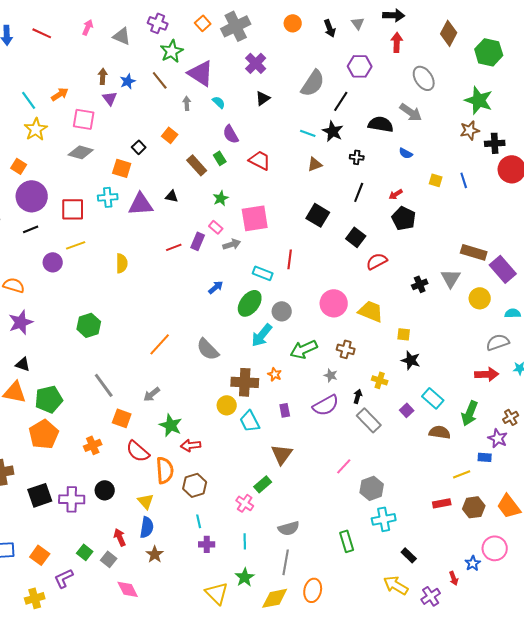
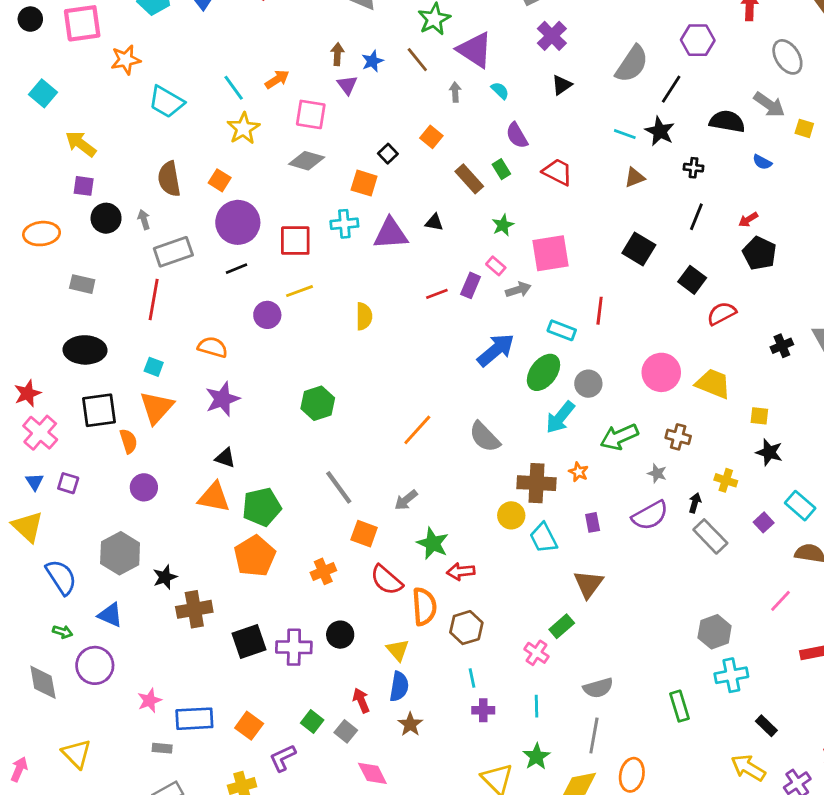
yellow square: (436, 180) -> (804, 128), moved
blue arrow: (216, 287) -> (496, 350), size x1.8
pink line: (344, 466) -> (780, 601), moved

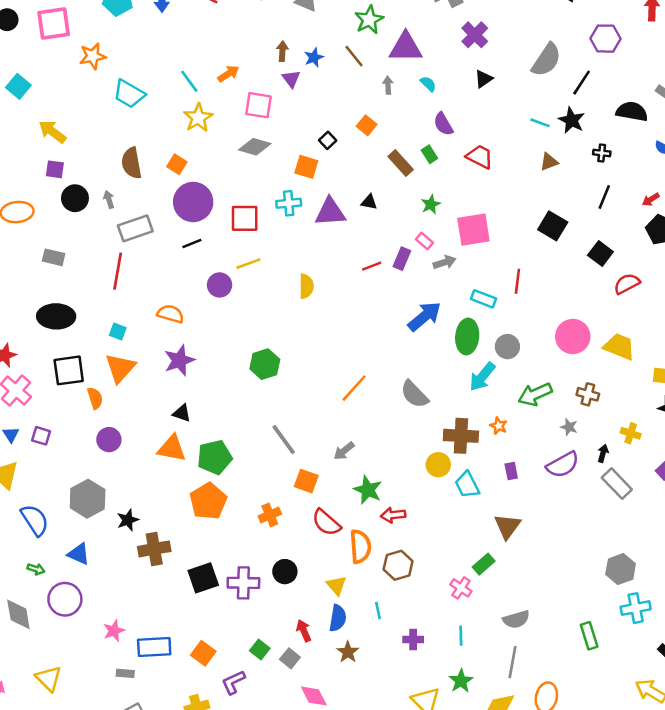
purple triangle: (475, 50) -> (406, 47), turned -33
green ellipse: (543, 372) -> (467, 336), turned -32
cyan line: (472, 678) -> (378, 611), moved

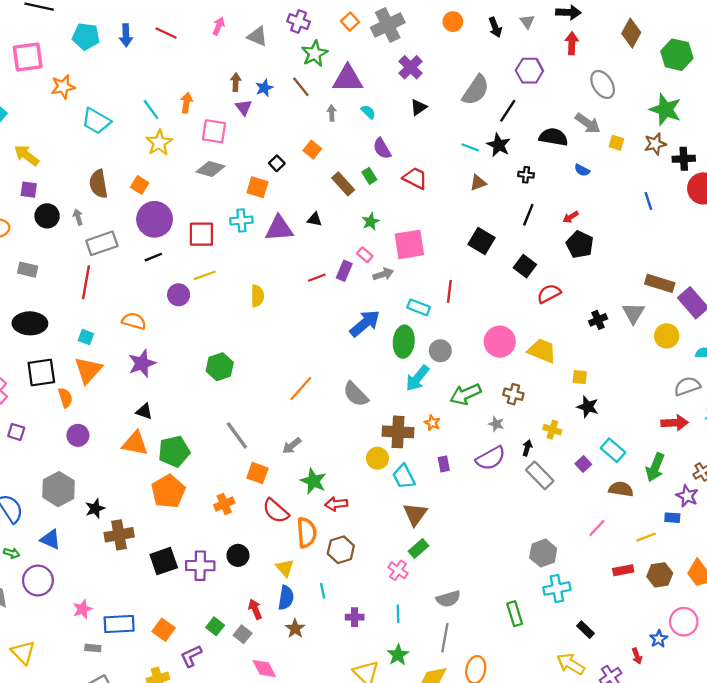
orange arrow: (228, 74) -> (187, 103), turned -48
brown triangle: (507, 526) -> (415, 514), moved

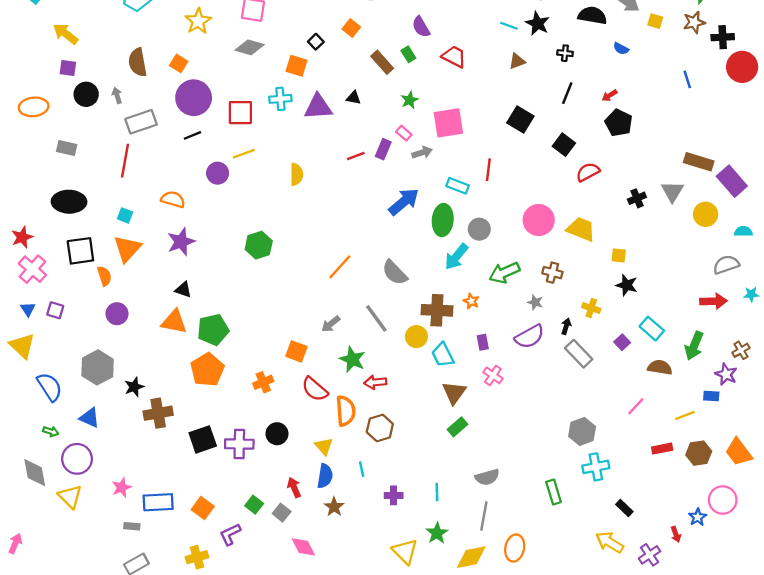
gray line: (237, 435) -> (376, 318), moved
pink cross: (398, 570) -> (493, 375), moved
yellow triangle: (23, 653) -> (70, 497), moved

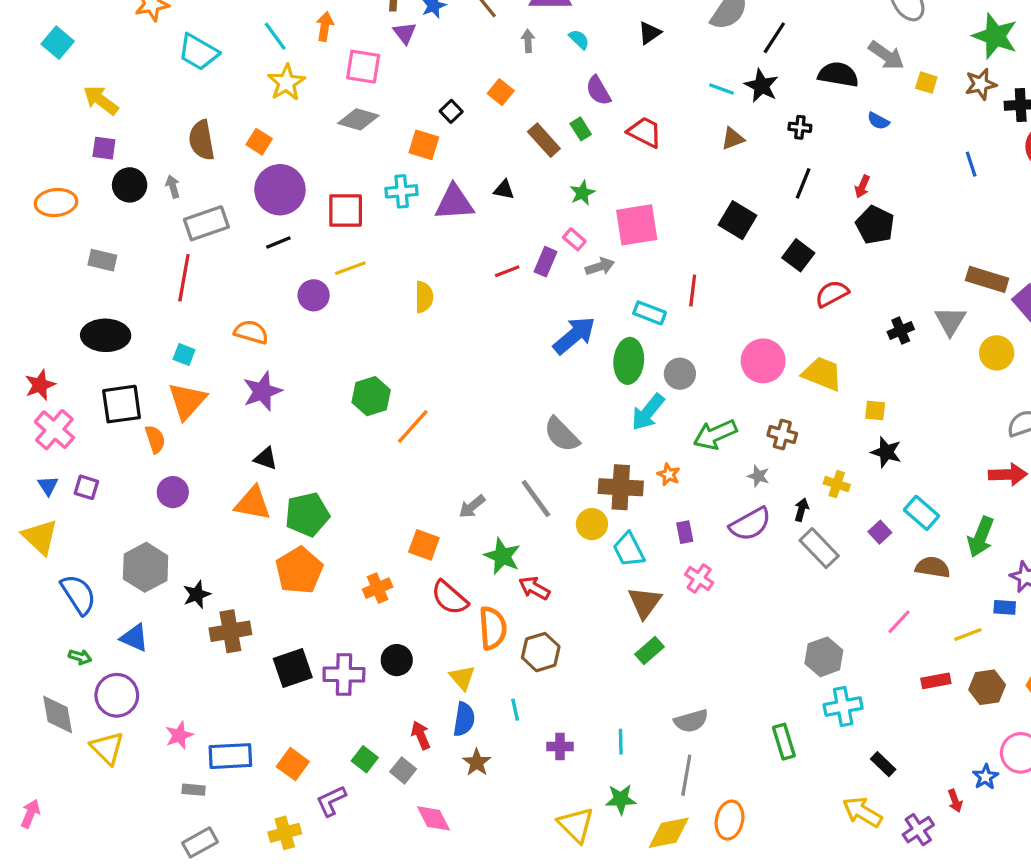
red arrow: (610, 95) -> (862, 187), turned -35
orange line: (340, 267) -> (413, 426), moved
red arrow: (375, 382) -> (534, 588), turned 35
green star: (437, 533) -> (621, 799), turned 30

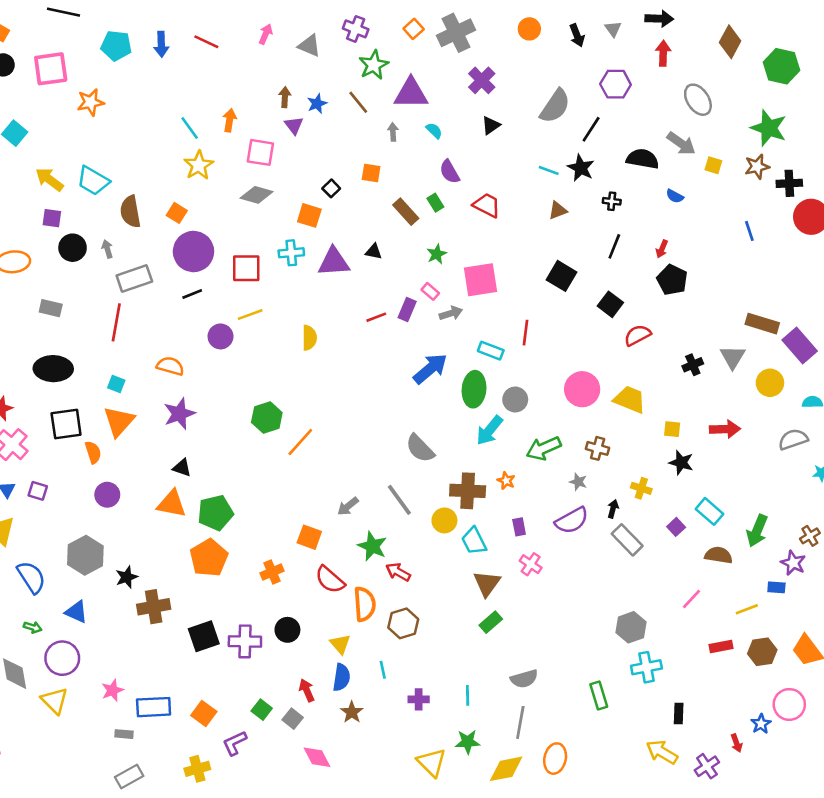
cyan trapezoid: (198, 52) -> (93, 181), moved
orange square: (501, 92) -> (371, 173), turned -30
red arrow: (1008, 474) -> (725, 429), moved
black rectangle: (883, 764) -> (679, 713), turned 48

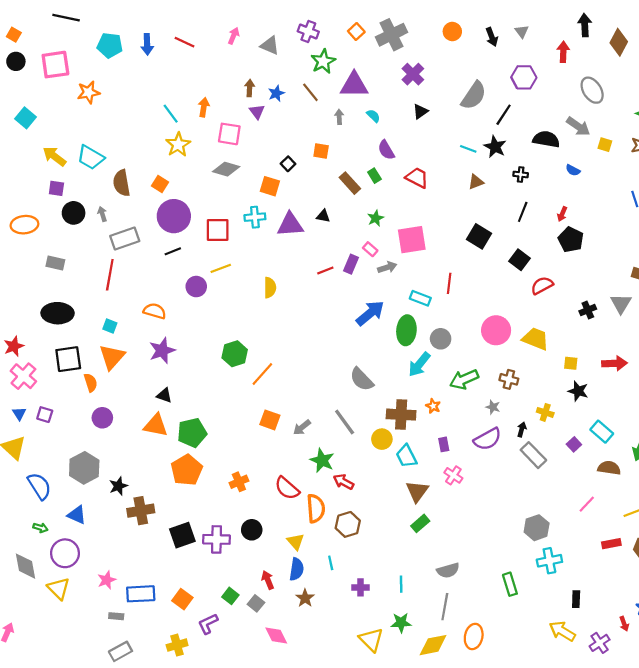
black arrow: (659, 19) -> (585, 25), moved, turned -95
orange square: (309, 537) -> (270, 420), moved

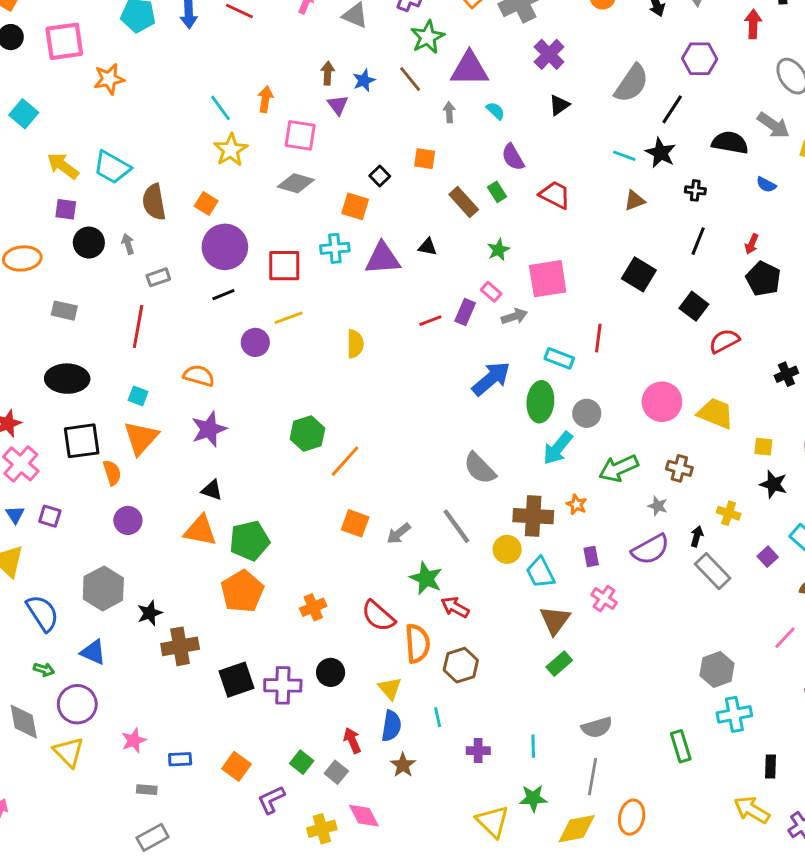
gray rectangle: (125, 239) -> (158, 277), size x0.6
blue rectangle: (141, 594) -> (180, 759), size x0.6
yellow cross: (177, 645) -> (322, 829), moved

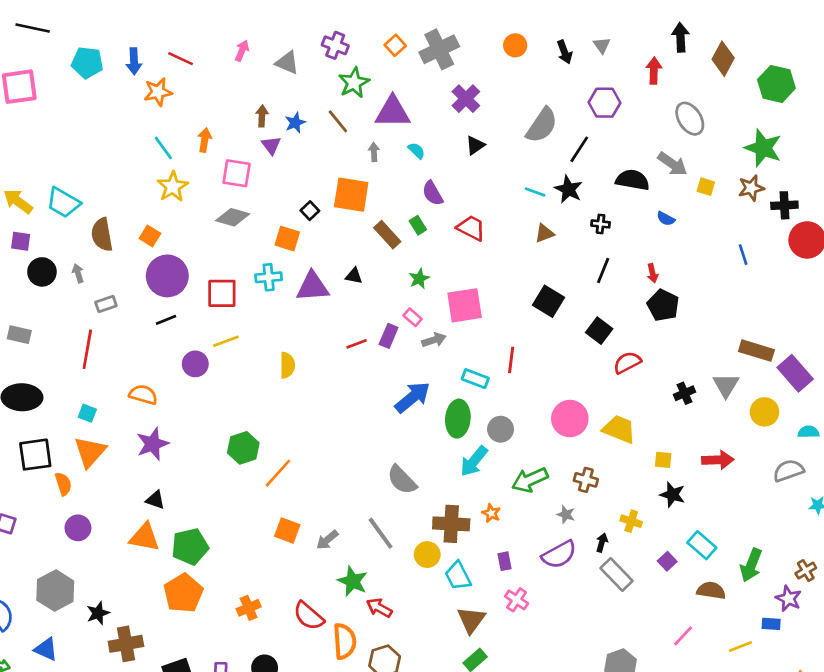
orange star: (109, 79) -> (158, 92), moved
orange square: (425, 159) -> (351, 195), size x1.8
red arrow: (752, 244) -> (652, 273), turned -36

